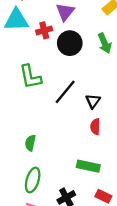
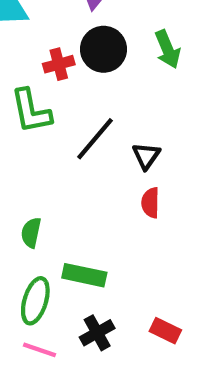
red cross: (44, 30) -> (59, 64), moved
green rectangle: (88, 166) -> (84, 275), moved

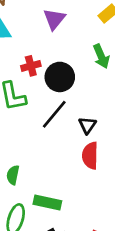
black circle: (104, 49) -> (60, 77), moved
red semicircle: (150, 203) -> (90, 156), size x1.4

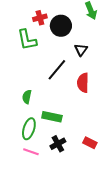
black line: (54, 114) -> (57, 70), moved
black triangle: (87, 125) -> (81, 50), moved

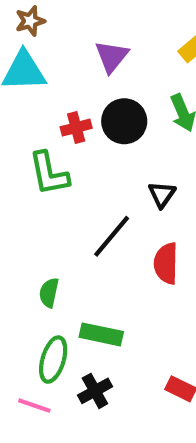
black circle: (61, 26) -> (124, 121), moved
black cross: (58, 144) -> (95, 391), moved
pink line: (31, 152) -> (34, 406), moved

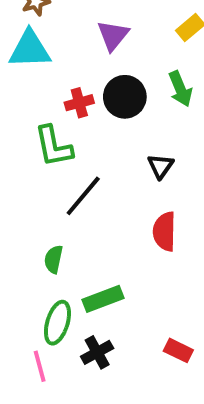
black line: (112, 236) -> (83, 196), moved
green rectangle: (101, 334) -> (103, 299), turned -33
pink line: (34, 406) -> (40, 366), turned 56

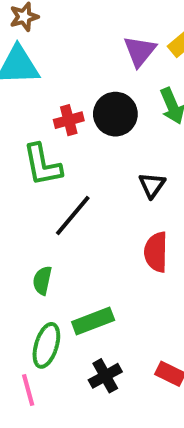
purple triangle: (113, 35) -> (140, 51), moved
black cross: (97, 352) -> (105, 376), moved

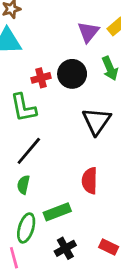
black triangle: (152, 185) -> (96, 121), size x1.6
black line: (73, 216) -> (29, 151), moved
red semicircle: (156, 252) -> (90, 181), moved

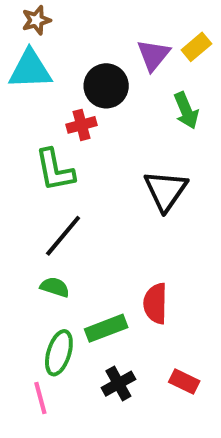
black circle: (72, 74) -> (106, 86), moved
red semicircle: (90, 181) -> (155, 303), moved
green semicircle: (23, 185) -> (55, 287), turned 96

